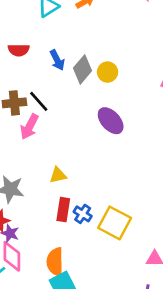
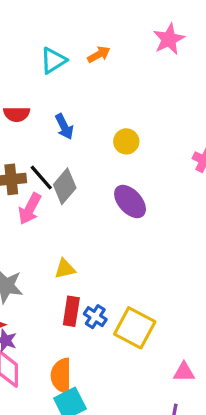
gray diamond: (83, 69) -> (65, 186), moved

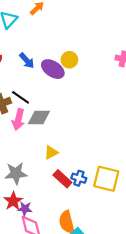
gray diamond: (65, 186) -> (39, 117), moved, turned 65
purple ellipse: (130, 202) -> (53, 69), moved
red rectangle: (71, 311) -> (62, 179), turned -42

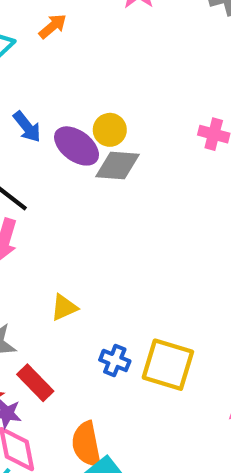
gray diamond: (39, 117) -> (118, 166), moved
red rectangle: (62, 179) -> (35, 383), moved

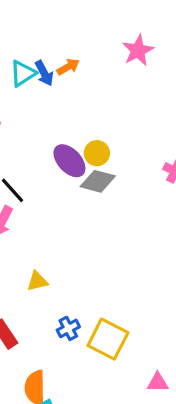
blue arrow: (27, 127) -> (44, 73), moved
blue cross: (115, 360) -> (68, 328), turned 30

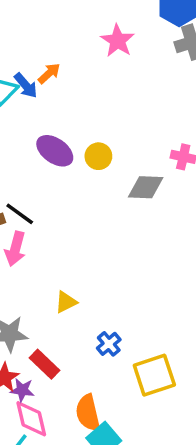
purple ellipse: (69, 161) -> (55, 151), moved
gray diamond: (98, 181) -> (146, 187), moved
yellow square: (108, 339) -> (154, 375), moved, turned -33

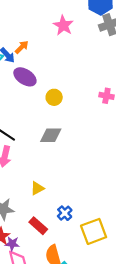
purple ellipse: (55, 151) -> (25, 77), moved
gray diamond: (146, 187) -> (51, 135), moved
red rectangle: (45, 364) -> (38, 226), moved

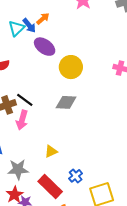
yellow circle: (54, 97) -> (71, 67), size x1.5
red rectangle: (38, 226) -> (50, 187), size x1.4

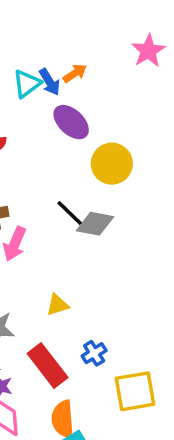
black line: (25, 100) -> (70, 213), moved

